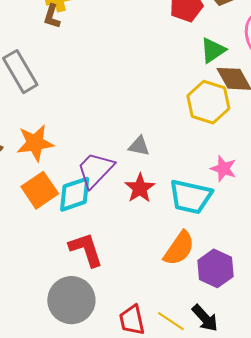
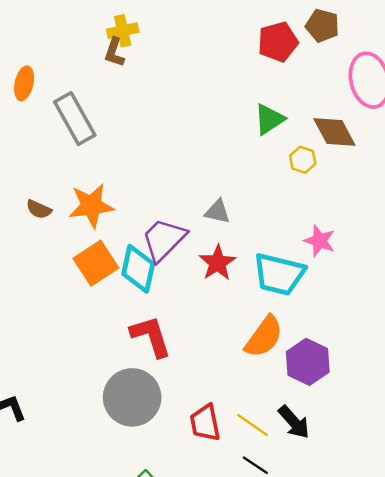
green triangle: (213, 50) -> (269, 119), moved
yellow hexagon: (208, 102) -> (303, 160), size x0.5
cyan diamond: (75, 194) -> (138, 269), turned -60

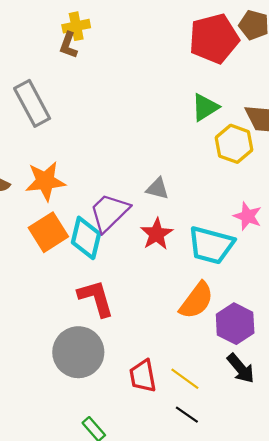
red pentagon: (278, 42) -> (214, 39), size x1.4
yellow hexagon: (303, 160) -> (234, 144), size x1.6
black arrow: (294, 422) -> (241, 368), moved

